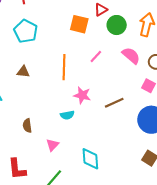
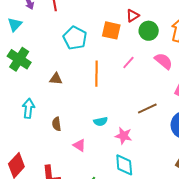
cyan pentagon: (26, 31) -> (75, 38), moved
pink star: (82, 95) -> (124, 136), moved
brown semicircle: (27, 126) -> (57, 124), moved
pink triangle: (53, 145) -> (79, 145), moved, turned -40

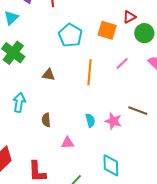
brown line: (147, 109) -> (138, 111), turned 42
cyan semicircle: (101, 121) -> (90, 120), turned -96
pink star: (124, 136) -> (113, 121), moved
pink triangle: (79, 145) -> (68, 143), turned -40

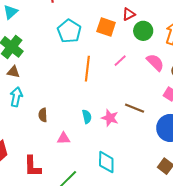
brown triangle: (49, 75) -> (13, 72), moved

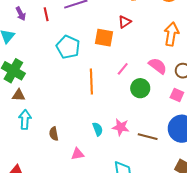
green circle: (143, 31) -> (140, 88), moved
brown line: (135, 108) -> (148, 137), moved

